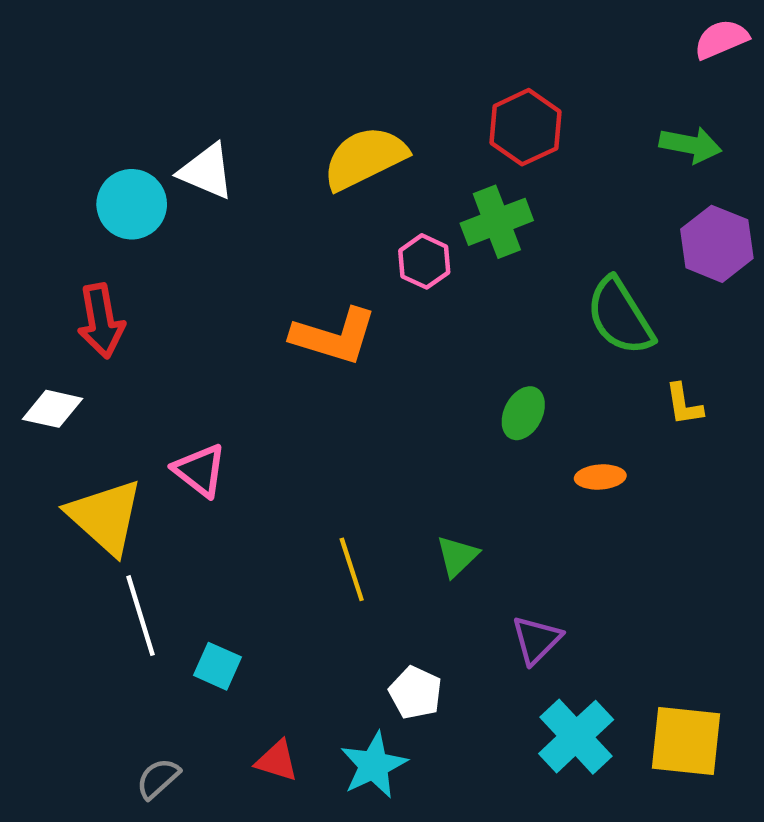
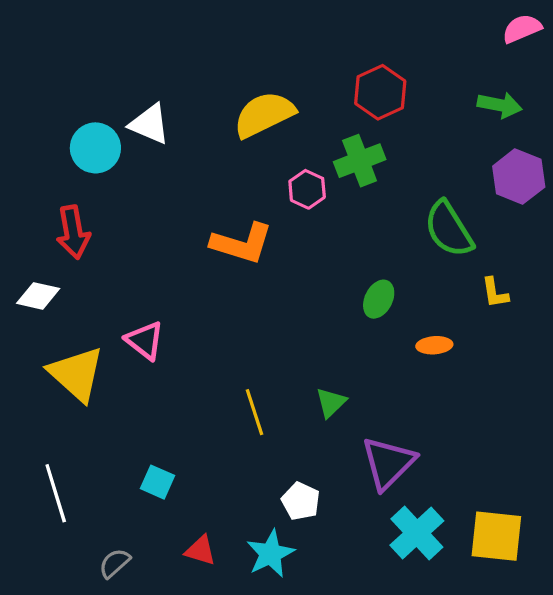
white line: (140, 616) -> (56, 493), moved
purple triangle: (536, 640) -> (388, 463), size x1.5

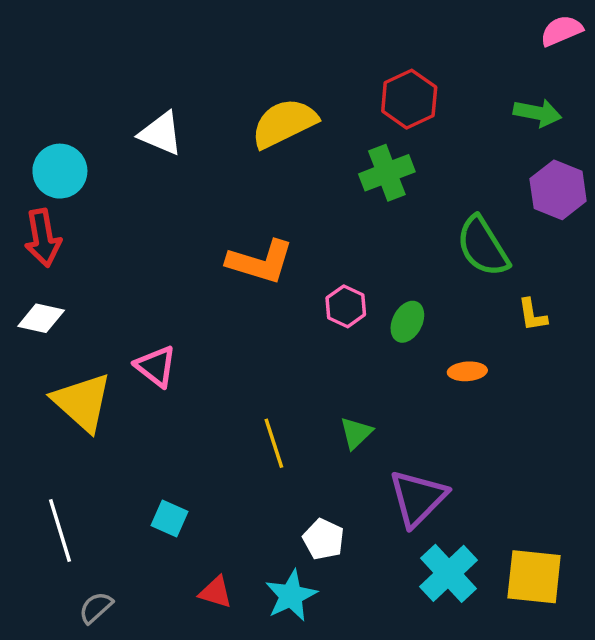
cyan circle: (95, 148) -> (60, 171), moved
pink hexagon: (307, 189) -> (346, 306), moved
red arrow: (73, 232) -> (43, 238), moved
gray semicircle: (115, 563) -> (96, 608), moved

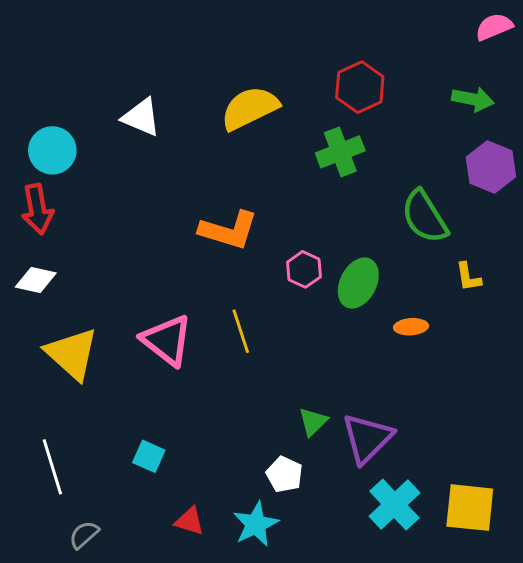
green ellipse: (407, 322) -> (358, 283), size x1.4
pink triangle: (156, 366) -> (167, 340), moved, size x1.4
green triangle: (356, 433) -> (313, 422), moved
yellow line: (274, 443) -> (241, 331), moved

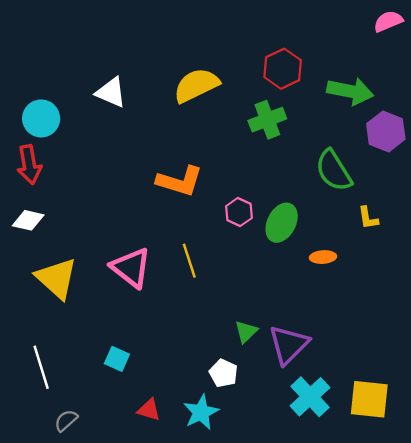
green arrow: (473, 99) -> (350, 91), moved, size x1.4

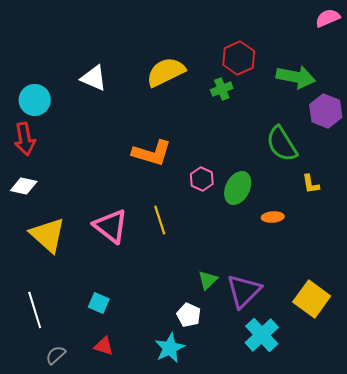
green cross: (267, 120) -> (222, 89), moved, size x0.7
yellow square: (369, 399) -> (312, 299), moved, turned 30
red triangle: (149, 410) -> (104, 346), moved

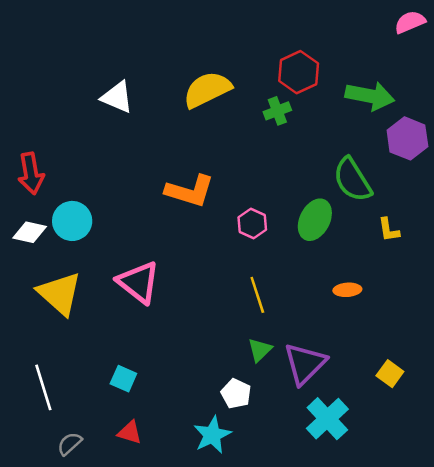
cyan circle: (35, 100) -> (72, 221), moved
green ellipse: (238, 188) -> (315, 220), moved
orange ellipse: (273, 217) -> (347, 290), moved
yellow line: (160, 220) -> (257, 295), moved
yellow square: (312, 299) -> (390, 374), size x0.6

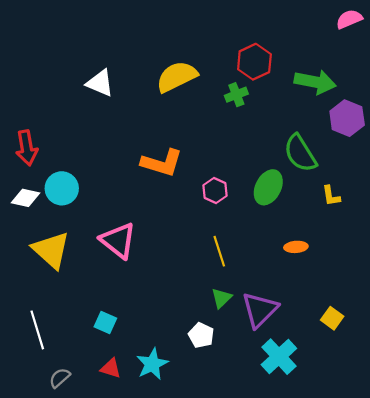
cyan star: (212, 435) -> (152, 364), moved

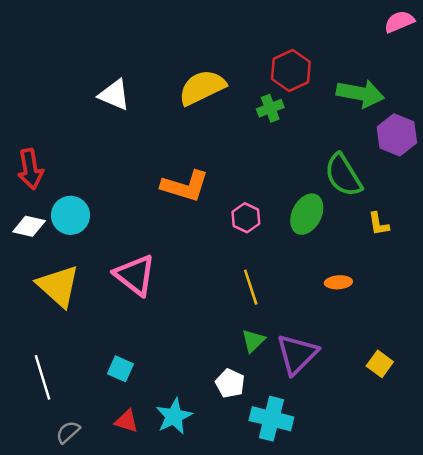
cyan cross: (279, 357) -> (271, 419), moved, turned -33

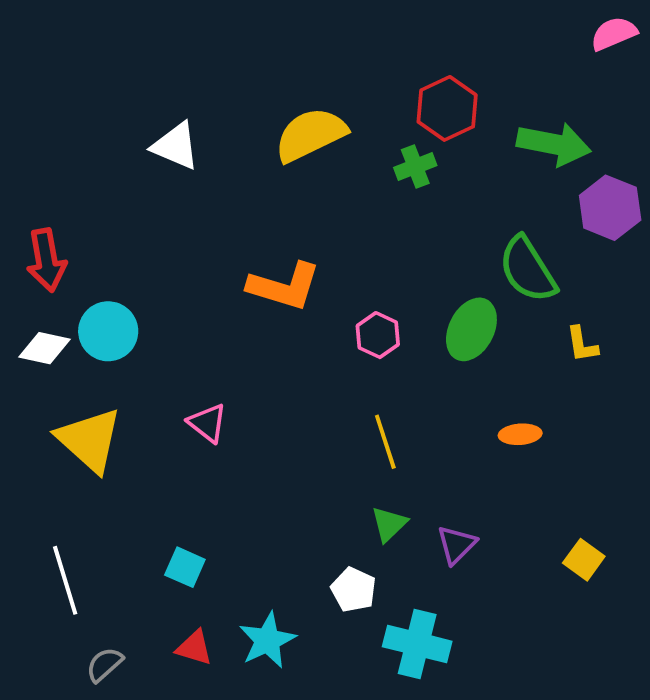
pink triangle: (135, 275) -> (207, 423), size x0.6
purple triangle: (297, 354) -> (456, 545), size x0.6

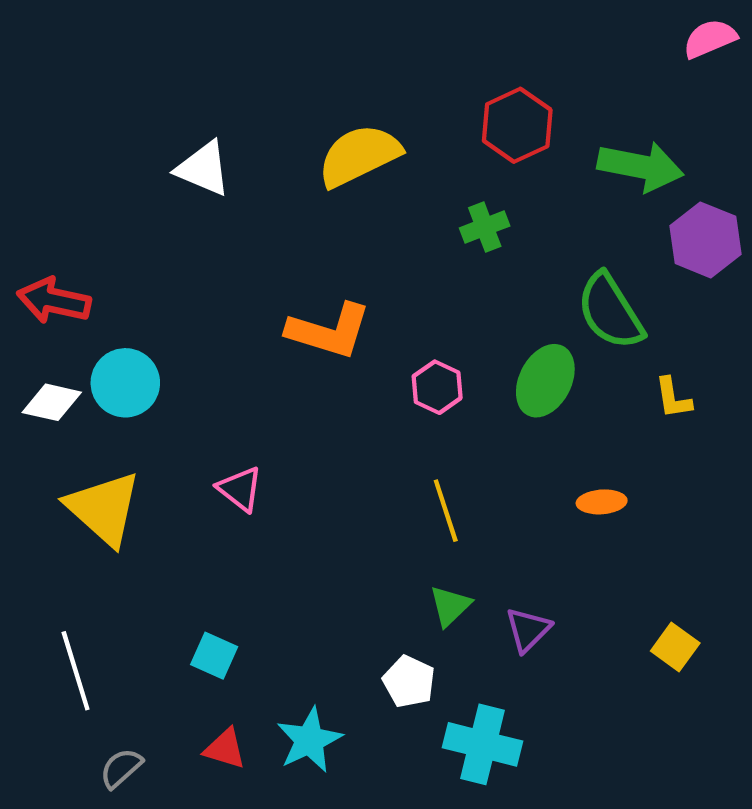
green cross: (415, 166) -> (485, 227), moved
red arrow: (46, 260) -> (54, 301), turned 112

